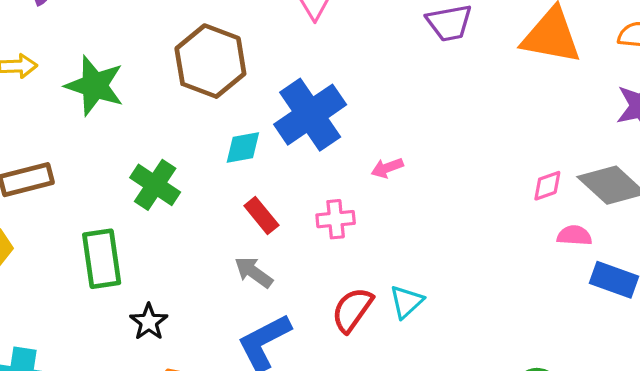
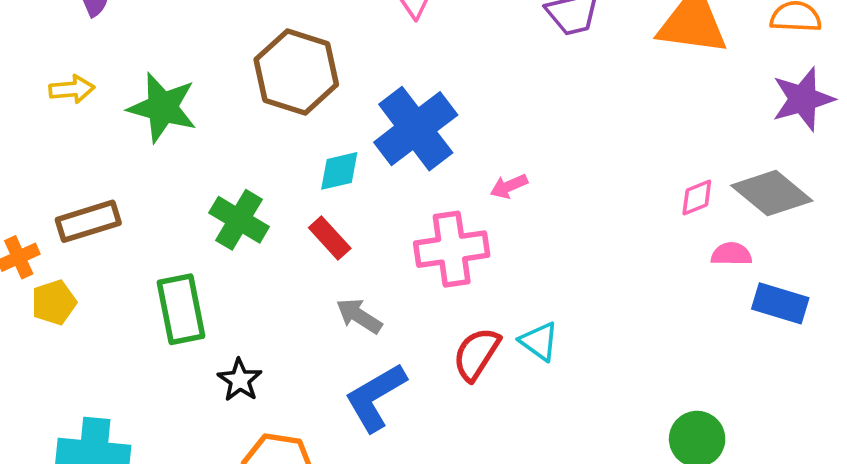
red rectangle: (261, 216) -> (330, 238), moved
pink cross: (336, 219) -> (452, 249), size x1.6
cyan triangle: (406, 302) -> (539, 341), turned -39

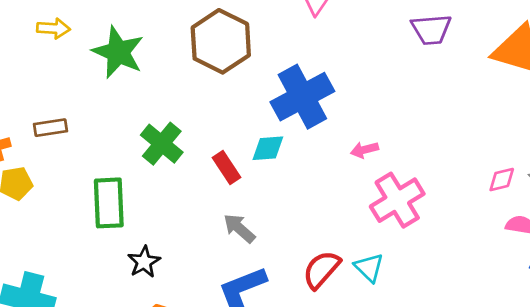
cyan diamond: (339, 171) -> (268, 148), moved
brown rectangle: (88, 221) -> (51, 128), size x0.7
pink cross: (452, 249) -> (397, 200), moved, turned -32

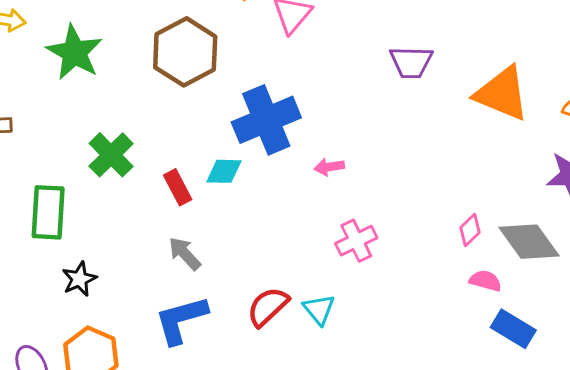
pink arrow: (364, 150) -> (329, 167), moved
pink diamond: (502, 180) -> (470, 230), turned -36
pink cross: (397, 200) -> (356, 241), size x0.7

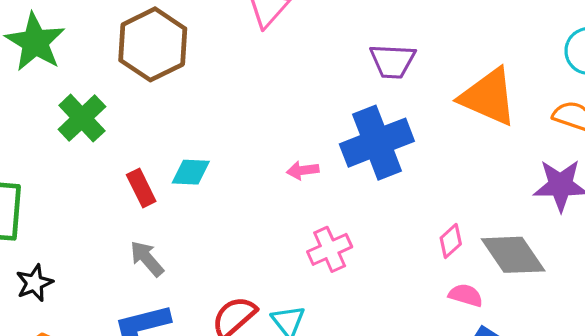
blue cross: (266, 120) -> (377, 143), moved
green cross: (111, 155) -> (82, 118), moved

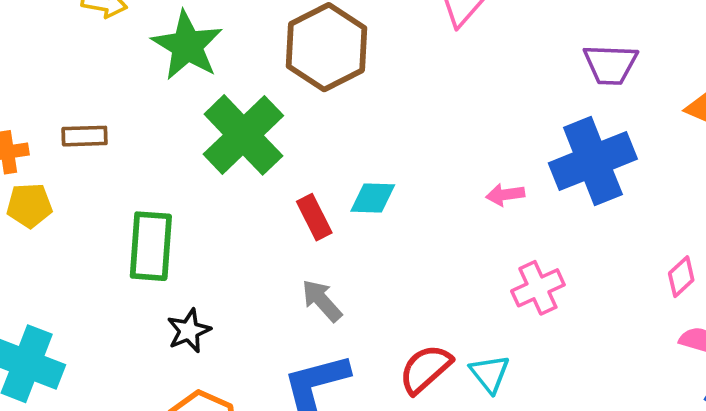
green cross: (82, 118) -> (243, 135), size x1.4

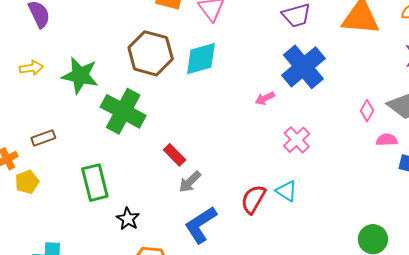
cyan diamond: (373, 198) -> (201, 59), moved, size x1.5
red rectangle: (314, 217) -> (175, 155), moved
gray arrow: (322, 301) -> (190, 182), turned -75

